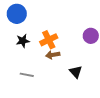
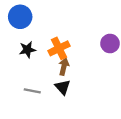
brown arrow: (53, 55) -> (64, 67), turned 112
black triangle: (76, 72) -> (63, 87), moved

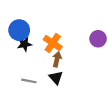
blue circle: (20, 17) -> (19, 30), moved
orange cross: (59, 48) -> (53, 43), turned -30

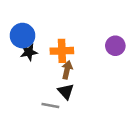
orange cross: (53, 43) -> (62, 51), turned -36
gray line: (29, 81) -> (50, 106), moved

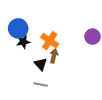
orange cross: (62, 51) -> (50, 41), turned 36
black triangle: (66, 92) -> (41, 64), moved

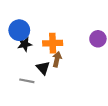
orange cross: (50, 41) -> (53, 43), turned -36
gray line: (41, 84) -> (27, 81), moved

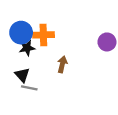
orange cross: (53, 43) -> (43, 35), moved
black triangle: (43, 68) -> (22, 75), moved

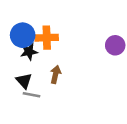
brown arrow: (62, 64) -> (56, 74), moved

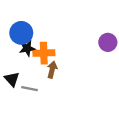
orange cross: (47, 38) -> (44, 53), moved
black triangle: (24, 81) -> (12, 79), moved

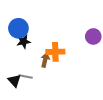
orange cross: (44, 53) -> (55, 52), moved
black triangle: (12, 79) -> (14, 81), moved

